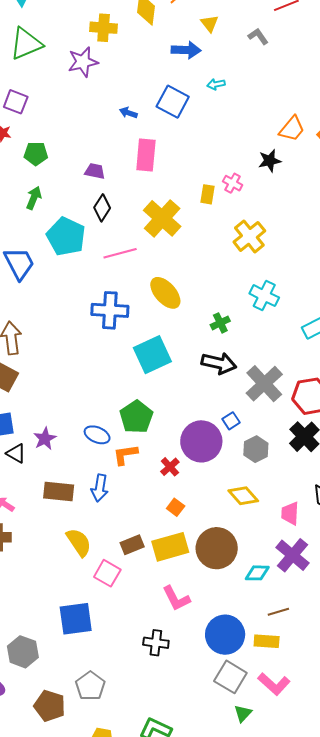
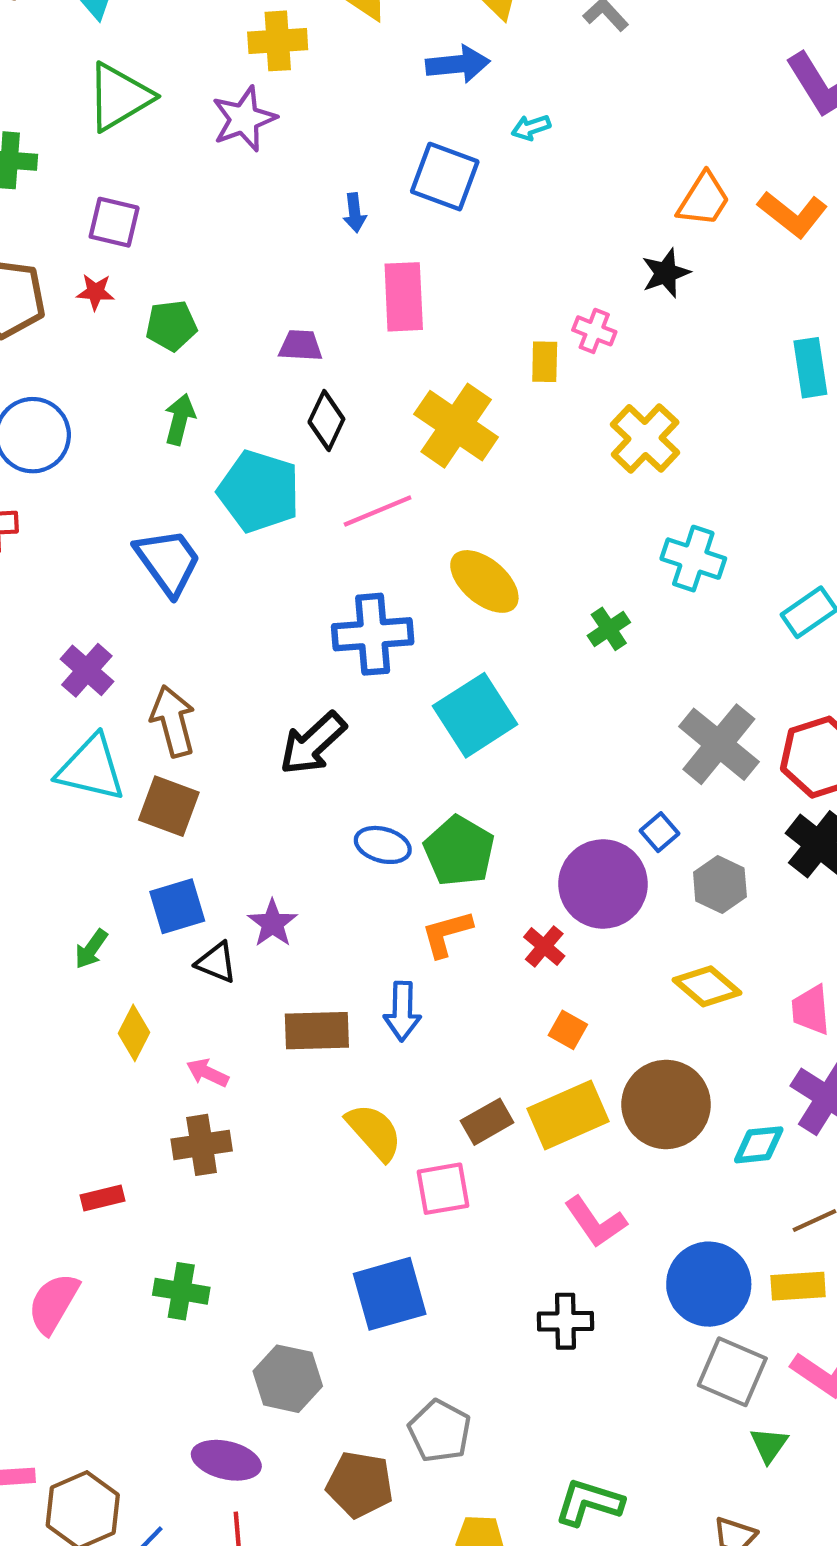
blue arrow: (128, 113) -> (355, 213), turned -108
black arrow: (219, 363) -> (313, 743), moved, turned 132
blue ellipse: (97, 435) -> (383, 845), moved
pink square: (107, 573) -> (443, 1189), turned -32

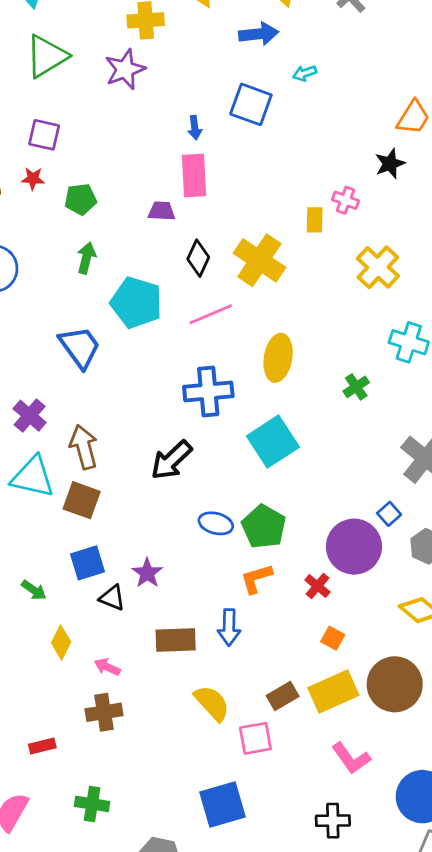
pink rectangle: (404, 297) -> (194, 176), moved
black diamond: (326, 421) -> (198, 258), moved
yellow ellipse: (484, 581) -> (278, 358), turned 60
green arrow: (91, 949) -> (34, 590), turned -90

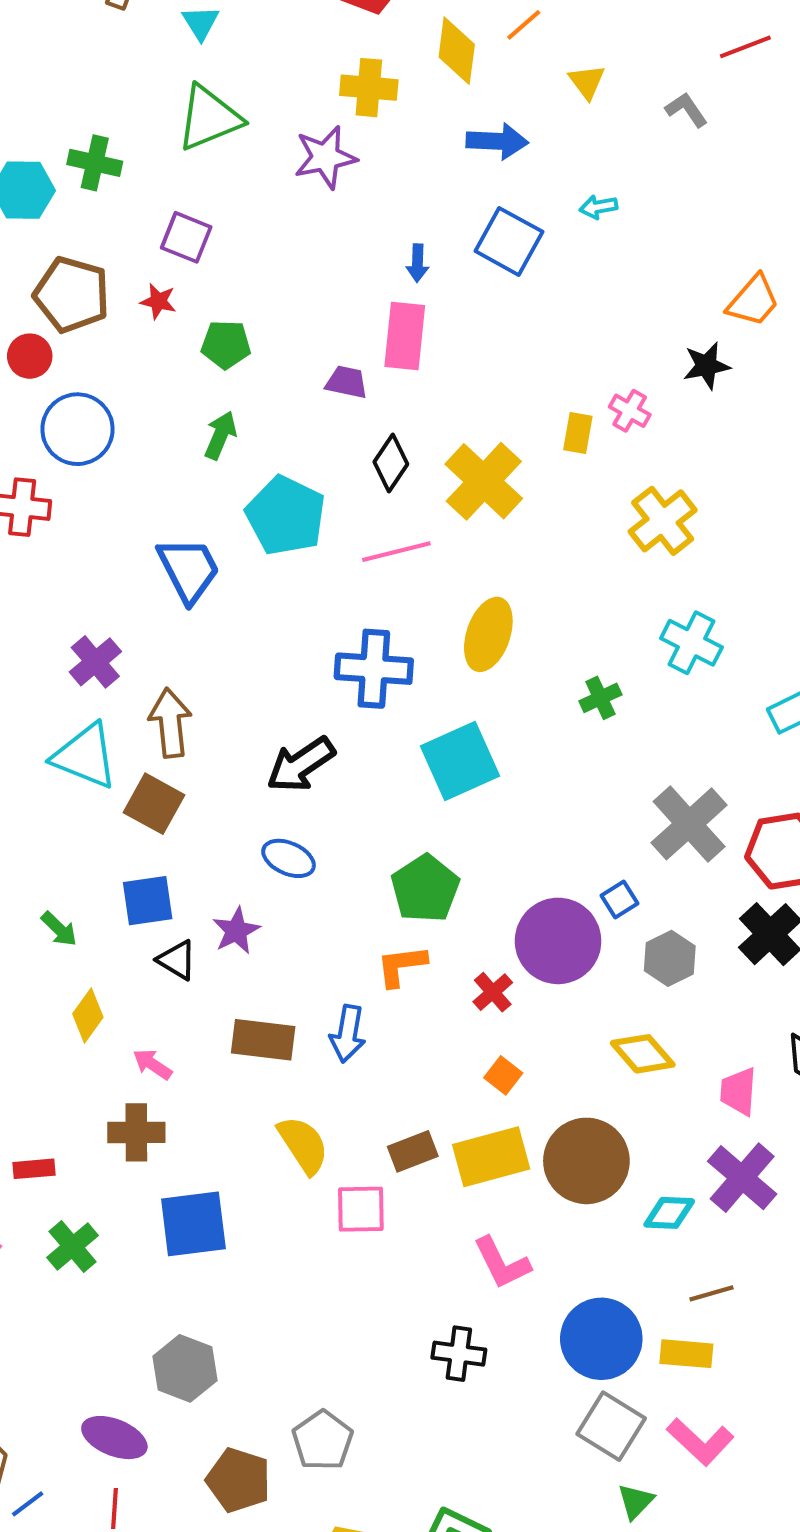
blue arrow: (259, 34) -> (497, 141), moved
blue ellipse: (216, 523) -> (289, 858), moved
green cross: (92, 804) -> (73, 1247), moved, turned 32
blue square: (223, 804) -> (193, 1224), moved

